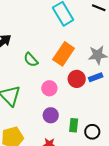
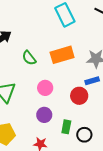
orange rectangle: (64, 54) -> (62, 55), turned 35
red circle: (77, 79) -> (79, 96), moved

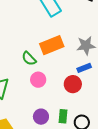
green semicircle: (29, 58) -> (29, 58), moved
purple circle: (44, 115) -> (41, 117), moved

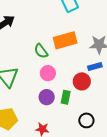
green rectangle: (63, 116) -> (66, 97), moved
purple circle: (41, 117) -> (47, 97), moved

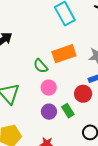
green rectangle: (66, 97) -> (68, 111), turned -40

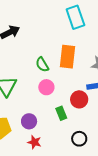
orange rectangle: (64, 54) -> (67, 57), turned -75
purple circle: (49, 112) -> (29, 121), moved

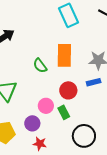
pink circle: (46, 87) -> (46, 106), moved
red circle: (79, 99) -> (68, 90), moved
black circle: (79, 139) -> (84, 136), size x1.5

